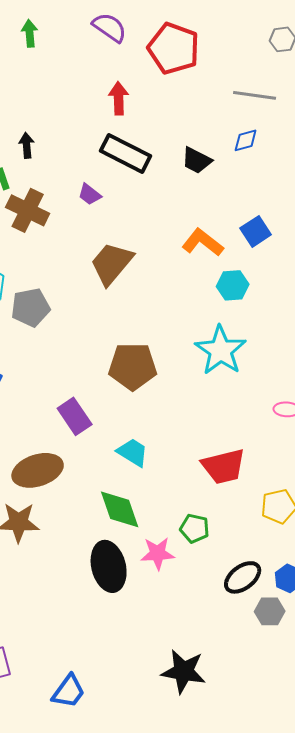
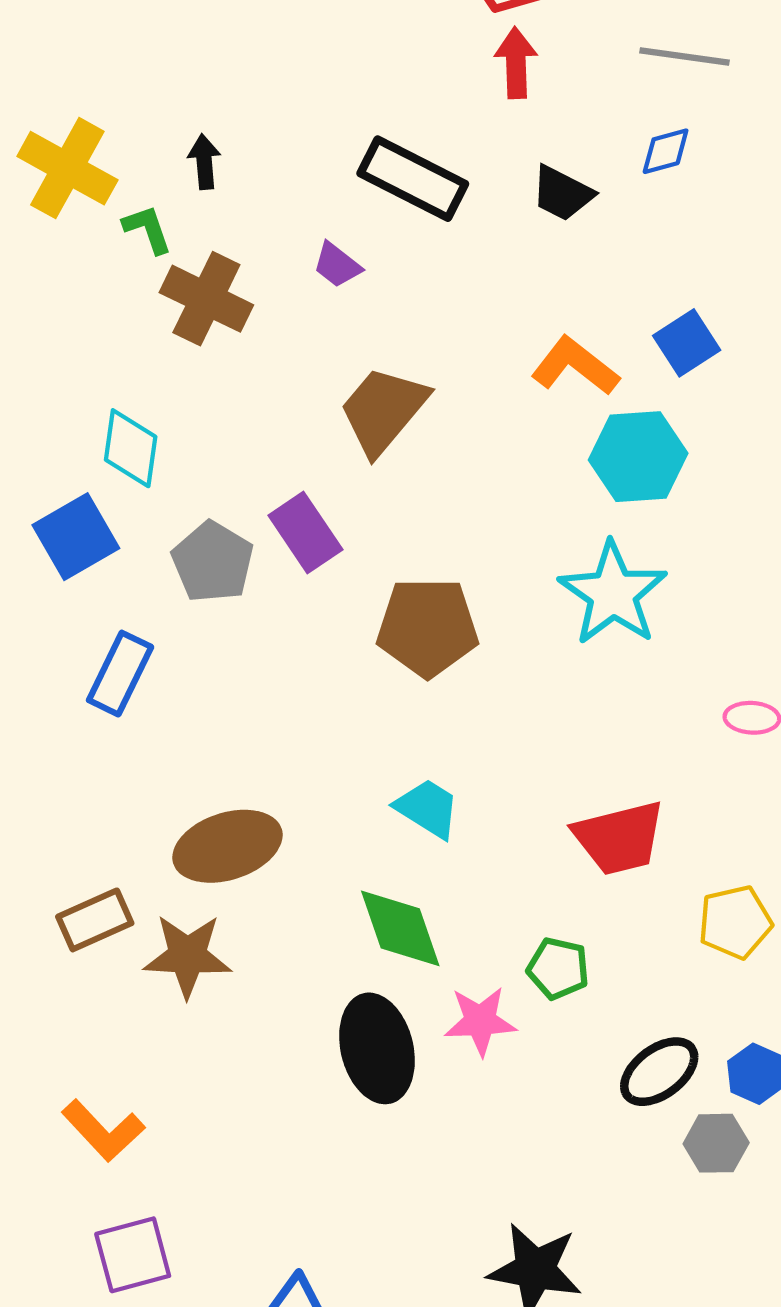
red arrow: (119, 98) -> (516, 63), moved
cyan hexagon: (233, 285) -> (638, 457), size x1.4
gray pentagon: (31, 307) -> (213, 562), moved, turned -30
purple rectangle: (75, 416) -> (305, 532), moved

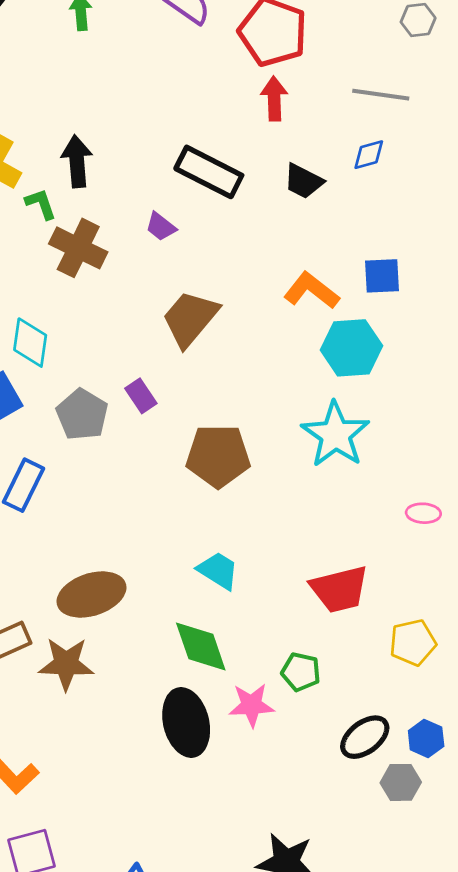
black arrow: (204, 162) -> (77, 161), size x1.5
blue square: (687, 343) -> (382, 276), turned 30
purple rectangle: (305, 532) -> (141, 396), size x0.7

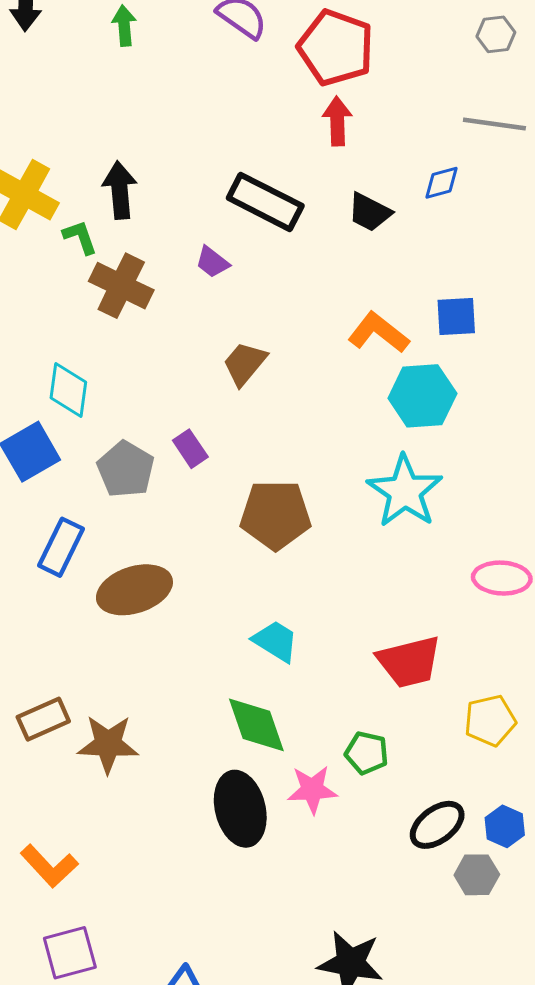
gray line: (381, 95) -> (494, 124), moved
brown trapezoid: (190, 319) -> (245, 364), size x0.7
pink ellipse: (423, 513) -> (502, 578), size x1.5
brown ellipse: (91, 594) -> (134, 590), moved

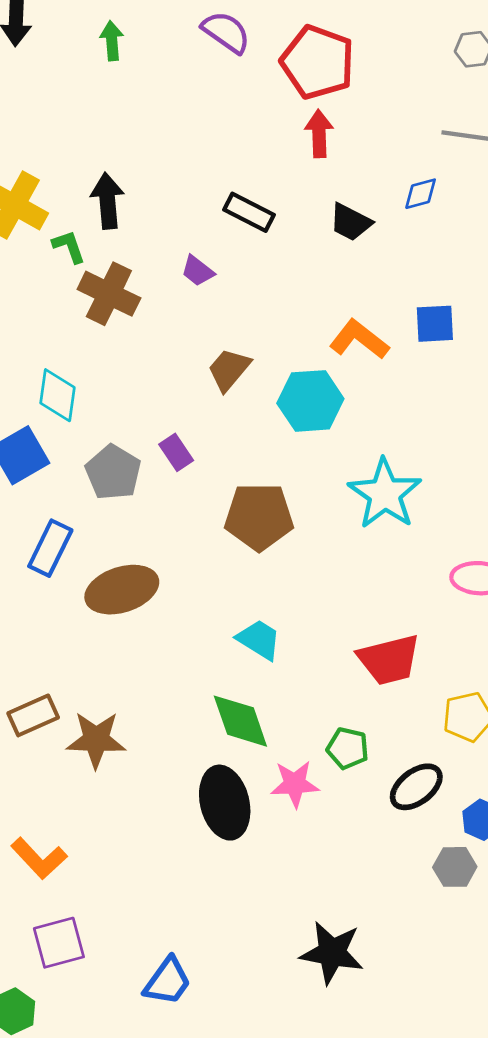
black rectangle: (265, 202) -> (249, 212), size x0.7
cyan hexagon: (422, 396) -> (310, 401), moved
black ellipse: (437, 825) -> (416, 787), moved

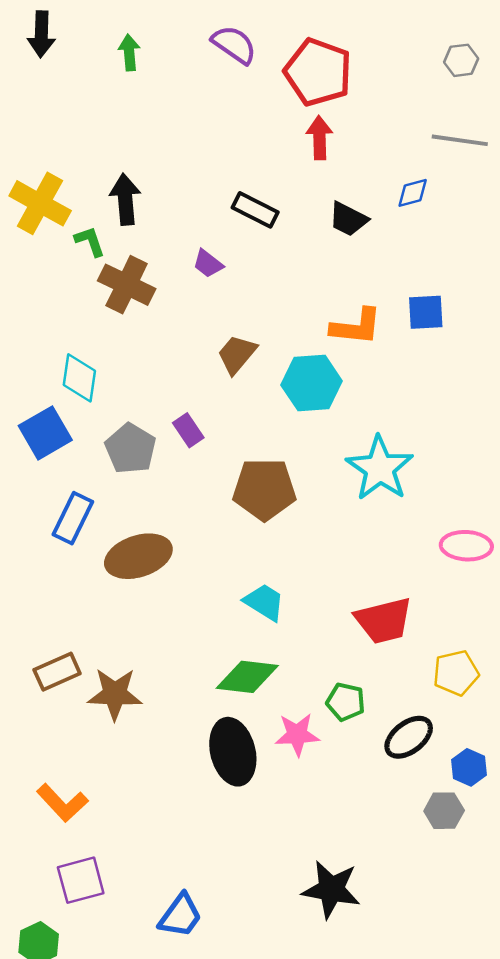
orange L-shape: (359, 339) -> (356, 327), turned 148
green diamond: (240, 721) -> (247, 677), turned -64

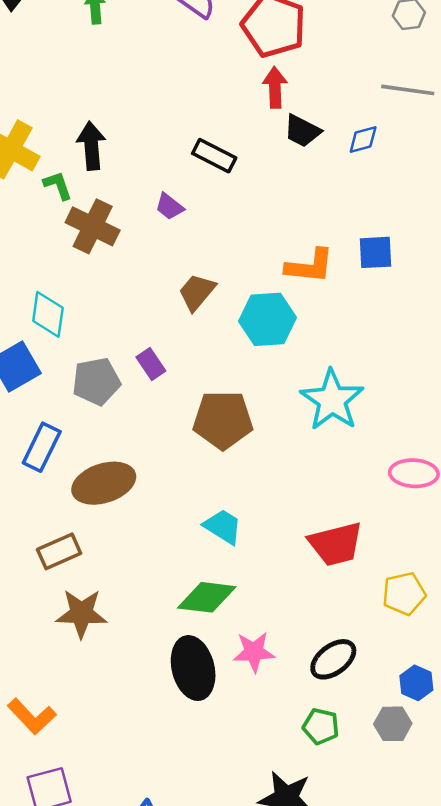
black trapezoid: (348, 219) -> (302, 131), moved
gray pentagon: (131, 449) -> (96, 381), turned 30
brown rectangle: (57, 672) -> (59, 551), moved
green pentagon: (346, 702) -> (321, 726), moved
black ellipse: (409, 737) -> (333, 659), moved

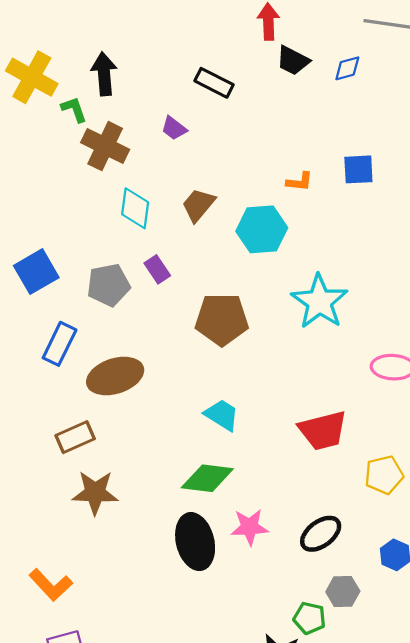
orange L-shape: (310, 266) -> (300, 182), size x0.6
cyan diamond: (48, 314) -> (135, 208), moved
gray hexagon: (393, 724) -> (343, 592), moved
green pentagon: (321, 726) -> (310, 618), moved

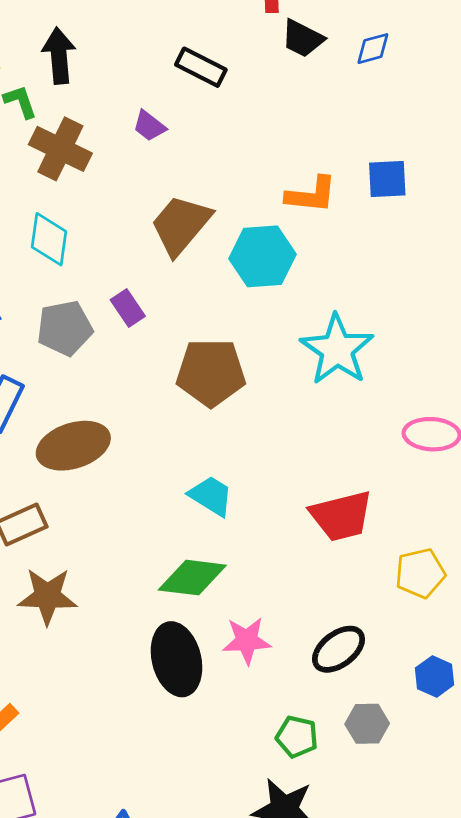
orange L-shape: (300, 182) -> (311, 195), size x1.5
brown trapezoid: (198, 205) -> (181, 225), size x1.4
cyan diamond: (135, 208) -> (49, 239), moved
green pentagon: (310, 618) -> (297, 737), moved

